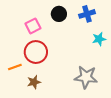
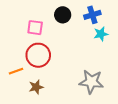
pink square: (33, 26) -> (35, 28), turned 35
cyan star: (99, 39) -> (101, 34), moved

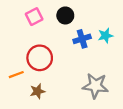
blue cross: (92, 15) -> (82, 39), moved
pink square: (35, 28) -> (34, 17), moved, turned -35

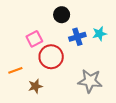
pink square: (34, 17) -> (34, 39), moved
red circle: (40, 58) -> (51, 57), moved

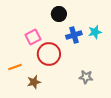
gray star: (90, 81) -> (86, 77), size x0.6

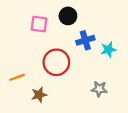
cyan star: (95, 32) -> (109, 50), moved
pink square: (33, 37) -> (39, 24), moved, turned 35

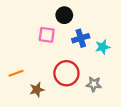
pink square: (39, 24) -> (47, 35), moved
red circle: (56, 62) -> (66, 73), moved

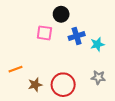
red circle: (66, 73) -> (63, 85), moved
gray star: (94, 84) -> (98, 77), moved

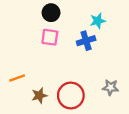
black circle: (61, 14) -> (51, 13), moved
cyan star: (97, 44) -> (98, 21), moved

